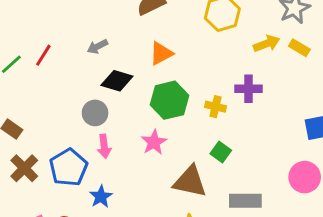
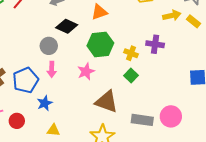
green square: (221, 152) -> (131, 75), moved
pink circle: (305, 177) -> (171, 116), moved

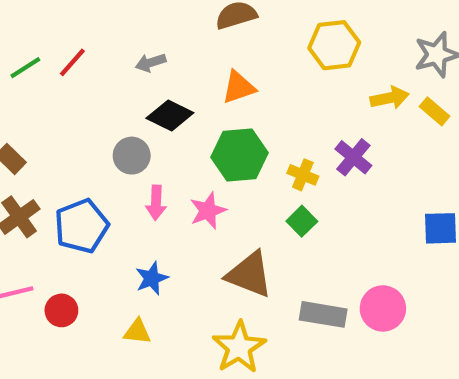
purple cross: (155, 44) -> (353, 157), turned 30
pink arrow: (52, 69) -> (156, 203), moved
blue star: (45, 103) -> (152, 278), moved

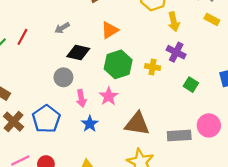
yellow arrow: (390, 98) -> (174, 22), moved, turned 102
green square: (302, 221) -> (191, 85), moved
blue star: (152, 278) -> (90, 124), moved

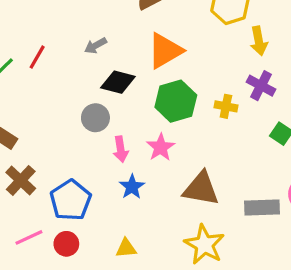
orange triangle: (110, 30) -> (165, 51), size x1.4
blue pentagon: (46, 119) -> (71, 200), moved

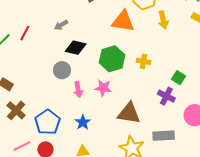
orange triangle: (165, 51) -> (123, 21), moved, turned 40
purple cross: (261, 86) -> (166, 96), moved
pink star: (161, 147) -> (103, 88), turned -30
blue star: (132, 187) -> (83, 122), moved
gray rectangle: (262, 207) -> (164, 136), moved

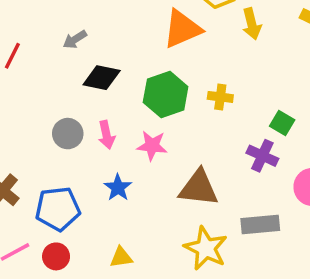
orange triangle: (123, 21) -> (182, 29), turned -30
gray circle: (62, 70) -> (68, 134), moved
pink arrow: (78, 90) -> (107, 135), moved
blue pentagon: (48, 122) -> (58, 209), turned 30
blue star: (83, 122) -> (118, 188), moved

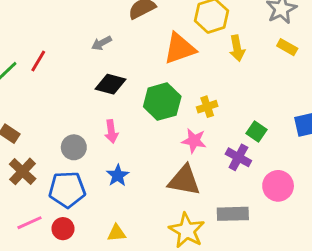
gray arrow: (75, 39) -> (102, 43), moved
yellow cross: (220, 97) -> (207, 107), turned -30
gray circle: (68, 134) -> (74, 147), moved
pink star: (152, 146) -> (194, 141), moved

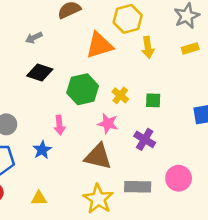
yellow rectangle: (287, 47) -> (190, 48), turned -49
yellow cross: (207, 107) -> (120, 95), turned -35
pink arrow: (111, 131) -> (60, 125), moved
green square: (257, 132) -> (153, 100), moved, turned -35
pink circle: (278, 186) -> (179, 178), moved

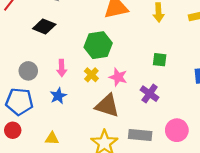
black diamond: (40, 72) -> (44, 27), moved
yellow cross: (120, 95) -> (91, 75), moved
pink arrow: (60, 125) -> (62, 68), moved

